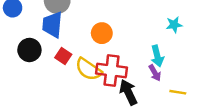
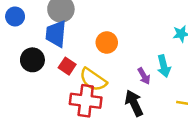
red cross: (111, 70) -> (86, 101), moved
purple arrow: (155, 73) -> (144, 76), moved

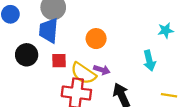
red square: (67, 66) -> (59, 61), turned -35
purple arrow: (144, 76) -> (102, 70), moved, turned -42

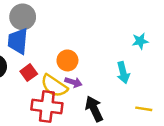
orange circle: (96, 39) -> (67, 60), moved
red square: (59, 61) -> (29, 73), turned -35

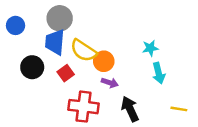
cyan star: (140, 41) -> (150, 48), moved
yellow semicircle: (54, 86) -> (83, 51), moved

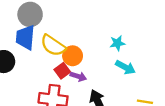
red square: (66, 73) -> (62, 71), moved
cyan arrow: (159, 73) -> (125, 67), turned -48

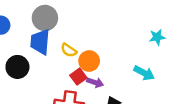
cyan star: (117, 43) -> (157, 37), moved
yellow semicircle: (53, 45) -> (69, 50), size x0.6

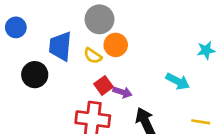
gray circle: (45, 18) -> (99, 19), moved
cyan star: (157, 37) -> (206, 50), moved
orange circle: (89, 61) -> (116, 45), moved

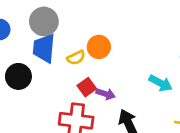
gray circle: (99, 19) -> (44, 21), moved
yellow semicircle: (93, 56) -> (76, 58), turned -60

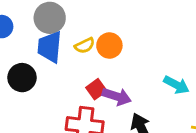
yellow semicircle: (76, 58) -> (85, 46), moved
purple arrow: (106, 94) -> (117, 96), size x1.4

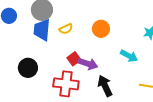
orange circle: (109, 46) -> (101, 29), moved
black circle: (22, 78) -> (28, 68), moved

